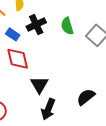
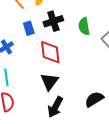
blue rectangle: (13, 34) -> (29, 28), turned 32
red diamond: (18, 59) -> (50, 52), moved

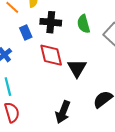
black cross: (53, 21) -> (51, 22), turned 30
black triangle: (49, 82) -> (77, 68), moved

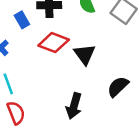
red diamond: (51, 55) -> (54, 43), turned -50

